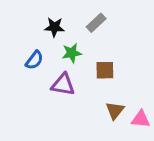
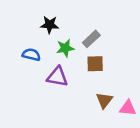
gray rectangle: (96, 23) -> (91, 39), moved
blue semicircle: (34, 60) -> (31, 55), turned -114

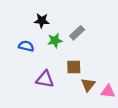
brown square: (95, 64) -> (74, 67), moved
purple triangle: (57, 77) -> (45, 79), moved

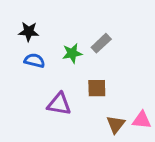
black star: (42, 21) -> (29, 32), moved
brown triangle: (88, 85) -> (116, 124), moved

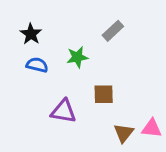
black star: (29, 32) -> (31, 34), turned 30
gray rectangle: (101, 43) -> (113, 31), moved

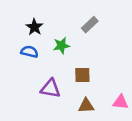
black star: (31, 34) -> (34, 27), moved
brown triangle: (124, 133) -> (86, 106), moved, turned 49

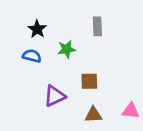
gray rectangle: (90, 25) -> (97, 26), turned -49
purple triangle: (50, 89) -> (55, 96), turned -35

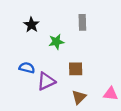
blue semicircle: (32, 56) -> (27, 68), moved
brown triangle: (93, 115) -> (79, 97), turned -42

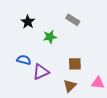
gray rectangle: (82, 22) -> (73, 20), turned -56
brown square: (76, 69) -> (75, 64), moved

